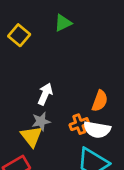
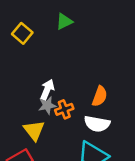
gray star: (41, 121) -> (47, 105), moved
orange cross: (79, 124) -> (64, 109), moved

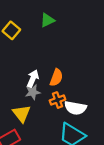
orange semicircle: (100, 96) -> (56, 78), moved
orange cross: (64, 109) -> (57, 100), moved

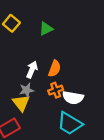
green triangle: (47, 20) -> (46, 29), moved
gray star: (33, 92) -> (27, 90), moved

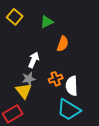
orange semicircle: (55, 69) -> (63, 44), moved
white semicircle: (73, 98) -> (72, 86), turned 78

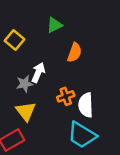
yellow square: (15, 17) -> (14, 40), moved
gray star: (29, 79) -> (24, 84), moved

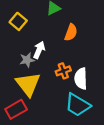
yellow triangle: (26, 111) -> (28, 84), size x1.4

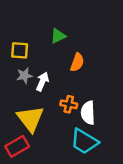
yellow square: (18, 21) -> (20, 50), turned -35
gray star: (27, 60) -> (24, 76), moved
orange cross: (63, 71) -> (69, 104), turned 32

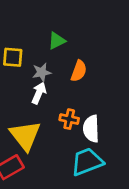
gray star: (24, 76) -> (42, 72), moved
cyan trapezoid: (84, 141) -> (87, 162), turned 128

